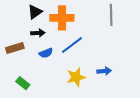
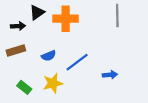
black arrow: (38, 33) -> (18, 26), moved
blue line: (72, 45) -> (77, 62), moved
yellow star: (76, 77) -> (53, 83), moved

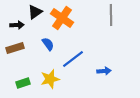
orange cross: (66, 19) -> (62, 18), turned 35
blue semicircle: (49, 56) -> (48, 44), moved, turned -104
green rectangle: (24, 87) -> (23, 83), turned -56

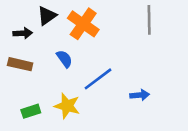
brown rectangle: (15, 48) -> (20, 64), turned 30
yellow star: (50, 79) -> (67, 106), turned 30

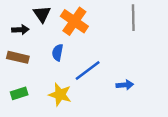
black triangle: (47, 16) -> (42, 14), turned -30
blue semicircle: (64, 59) -> (58, 52), turned -133
green rectangle: (31, 111) -> (19, 93), moved

